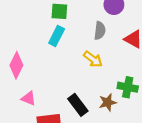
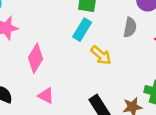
yellow arrow: (93, 59) -> (101, 55), moved

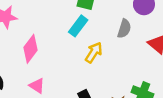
yellow arrow: (101, 55) -> (94, 52), turned -105

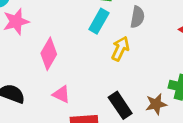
gray semicircle: (124, 29) -> (137, 17), moved

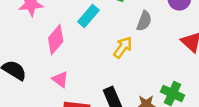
cyan rectangle: (99, 21) -> (88, 16), moved

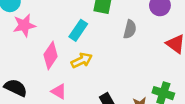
yellow arrow: (123, 47) -> (82, 60), moved, turned 35

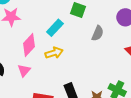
pink triangle: (59, 91) -> (24, 70), moved, turned 32

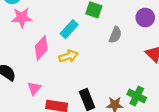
pink triangle: (24, 70) -> (34, 88), moved

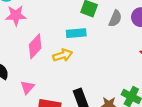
cyan rectangle: (69, 29) -> (76, 33), moved, turned 42
gray semicircle: (115, 35) -> (115, 18), moved

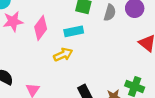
pink diamond: (35, 46) -> (41, 28), moved

